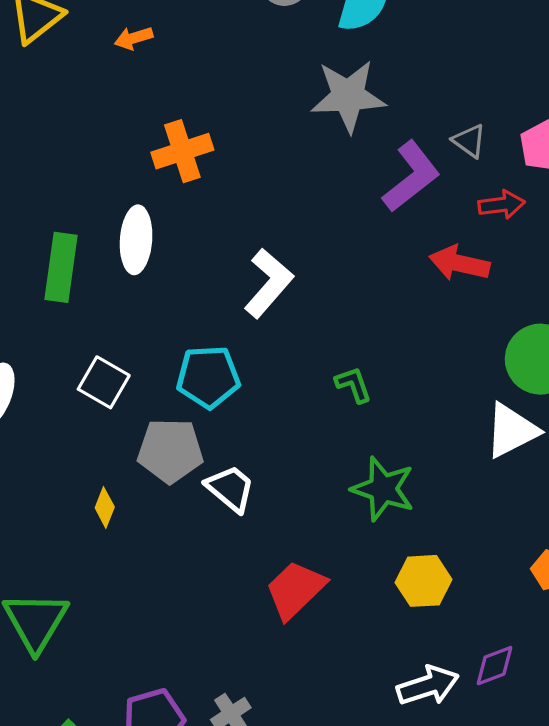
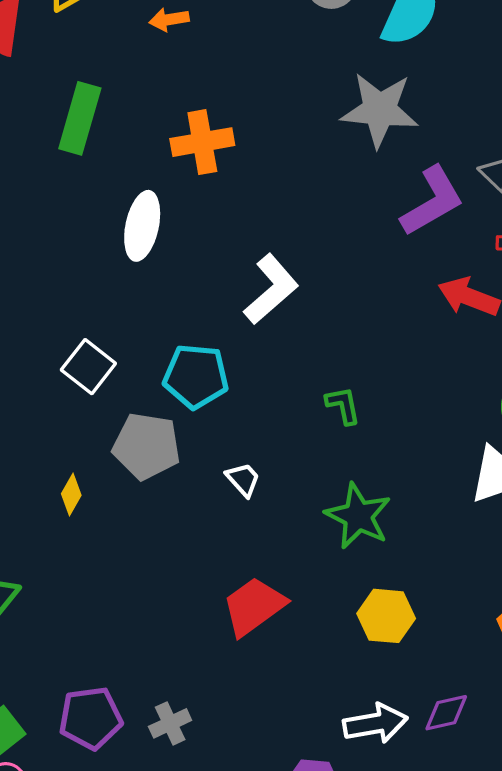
green rectangle: (61, 267) -> (80, 118), moved
white trapezoid: (230, 488) -> (243, 479), moved, size x0.7

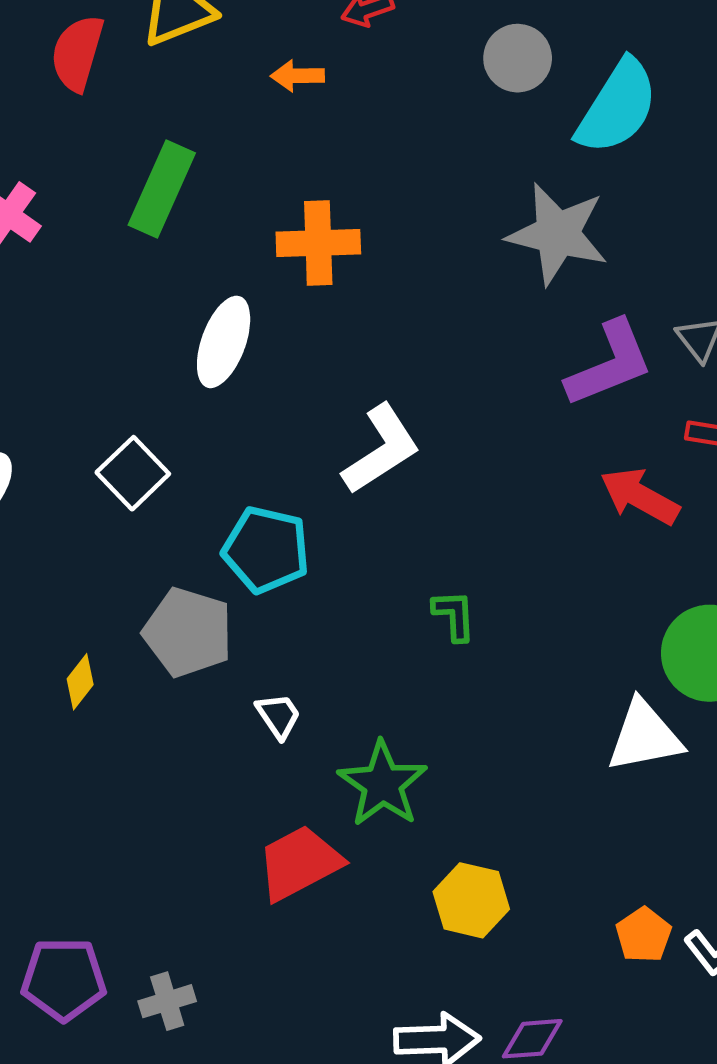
white square: (88, 367) -> (133, 473), moved
white trapezoid: (243, 479) -> (278, 716), moved
green star: (358, 516) -> (383, 784), moved

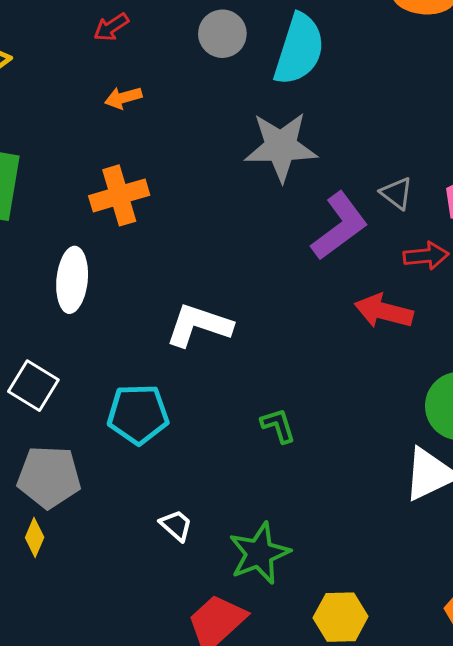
orange arrow: (297, 76) -> (123, 98), moved
white L-shape: (381, 449) -> (199, 325), turned -114
gray pentagon: (188, 632) -> (49, 477), moved
green star: (383, 784) -> (259, 553), turned 30

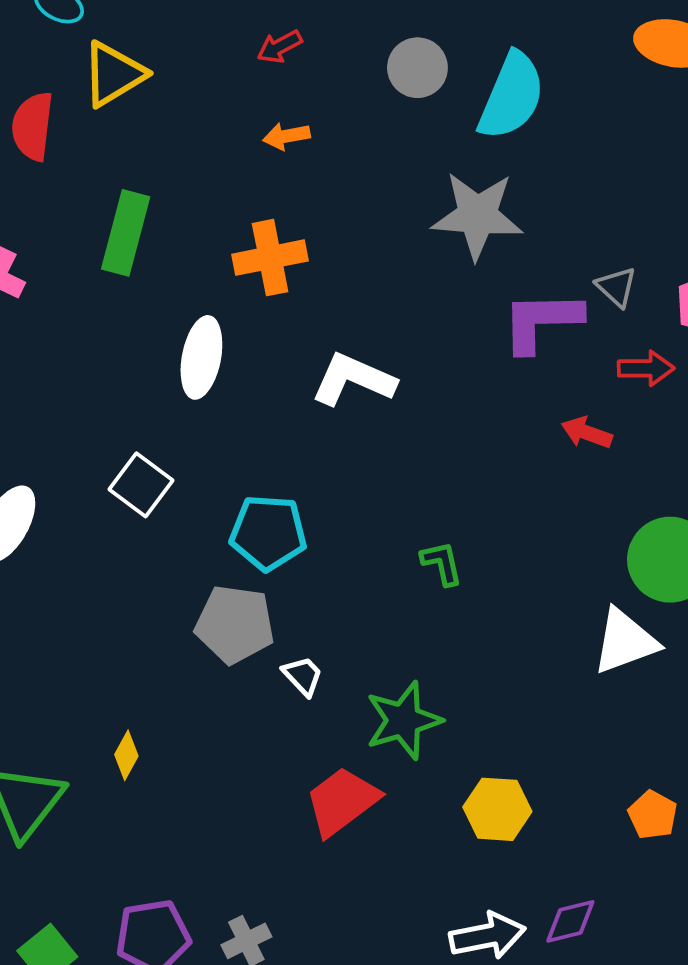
purple L-shape: (340, 226) -> (541, 321), turned -150
red arrow: (384, 311) -> (587, 433), size x0.7
white L-shape: (199, 325) -> (353, 379), moved
gray pentagon: (49, 477) -> (235, 624), moved
yellow diamond: (35, 537) -> (126, 755), moved

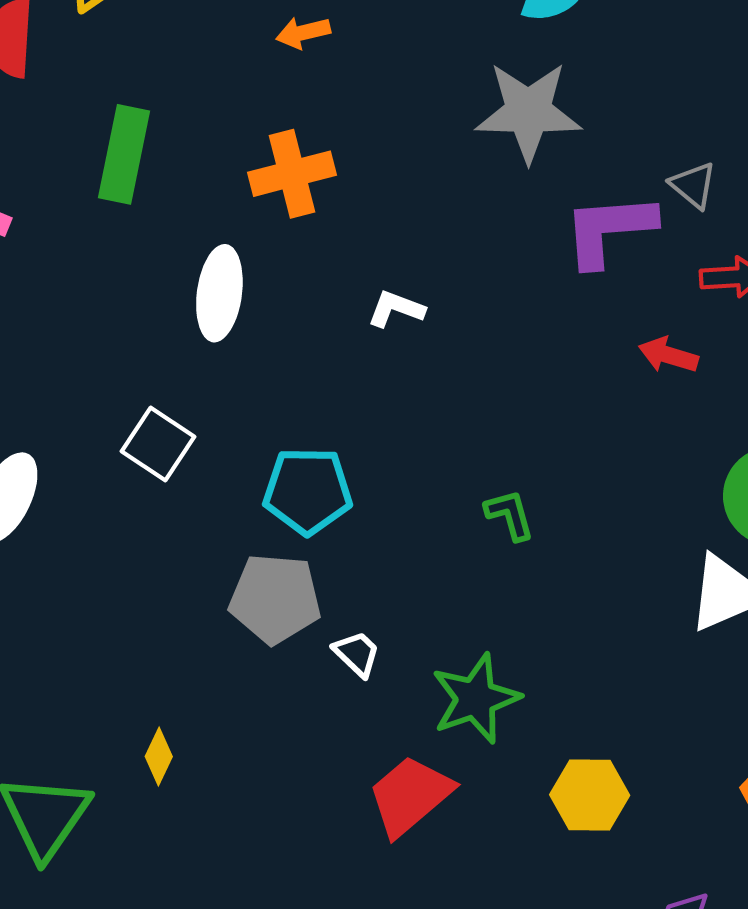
white L-shape: (353, 379) -> (396, 309), size x0.6

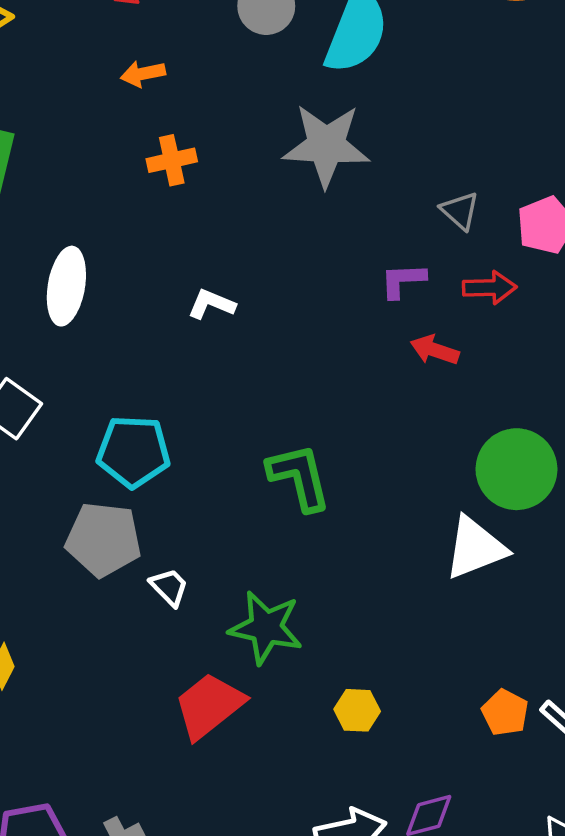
orange cross: (292, 174) -> (172, 160), moved, size x0.7
purple L-shape: (609, 230) -> (403, 280), moved, size x0.6
green L-shape: (510, 515) -> (299, 477), size x1.6
green star: (476, 699) -> (266, 628), turned 30
yellow hexagon: (590, 795) -> (357, 710), size x0.7

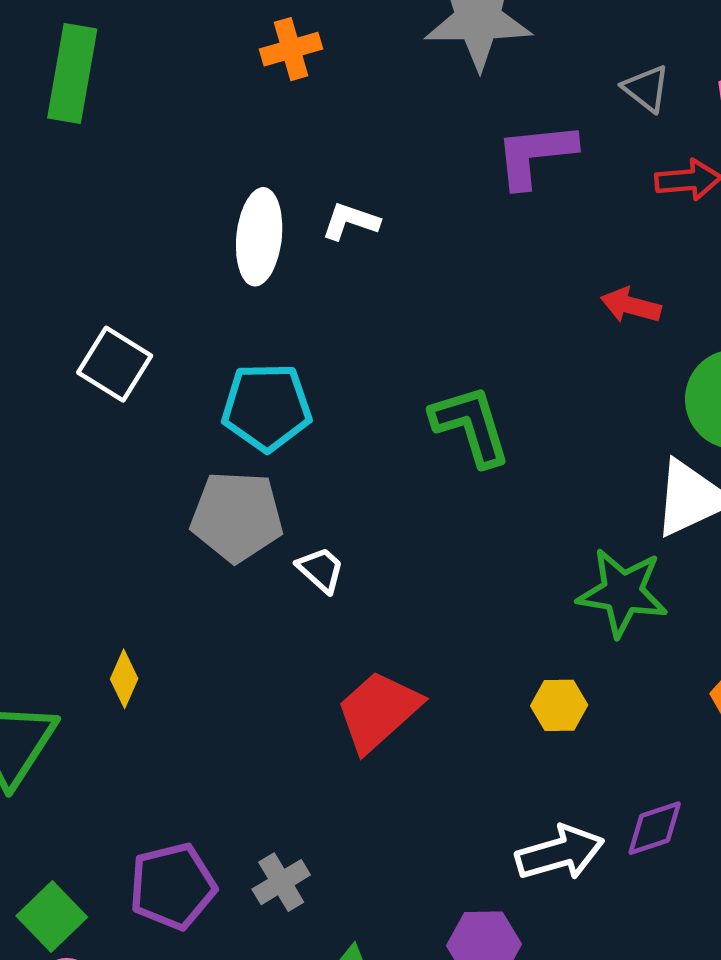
purple L-shape: (403, 280) -> (535, 155), moved, size x1.5
white ellipse: (66, 286) -> (259, 237), moved
red arrow: (435, 350) -> (631, 305), moved
green star: (266, 628) -> (622, 592), moved

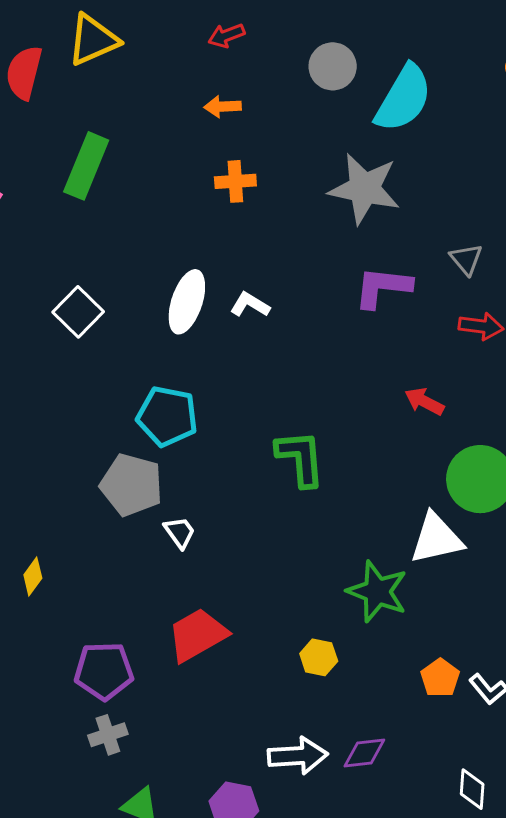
white square: (115, 364) -> (78, 312), moved
purple pentagon: (172, 886) -> (104, 671), moved

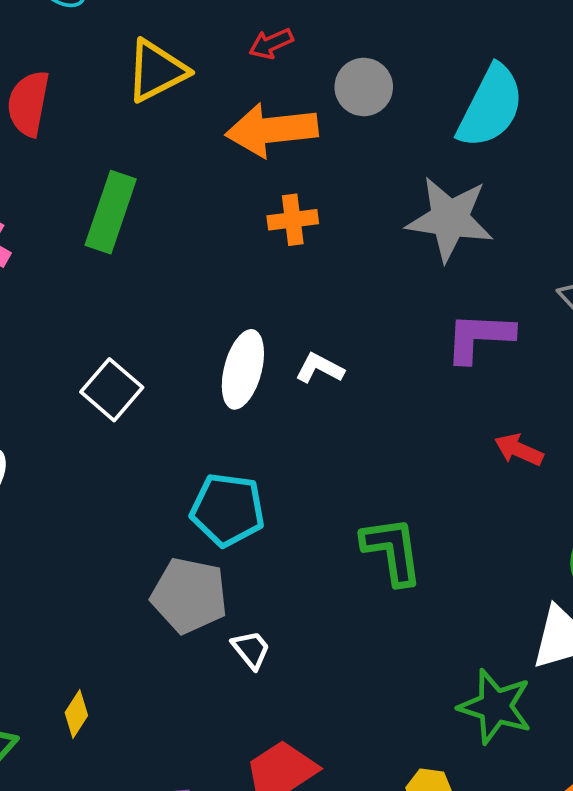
yellow triangle: (93, 40) -> (157, 71), moved
gray circle: (333, 66) -> (364, 87), moved
orange arrow: (223, 107) -> (272, 130), size x2.0
red arrow: (424, 401) -> (519, 450), moved

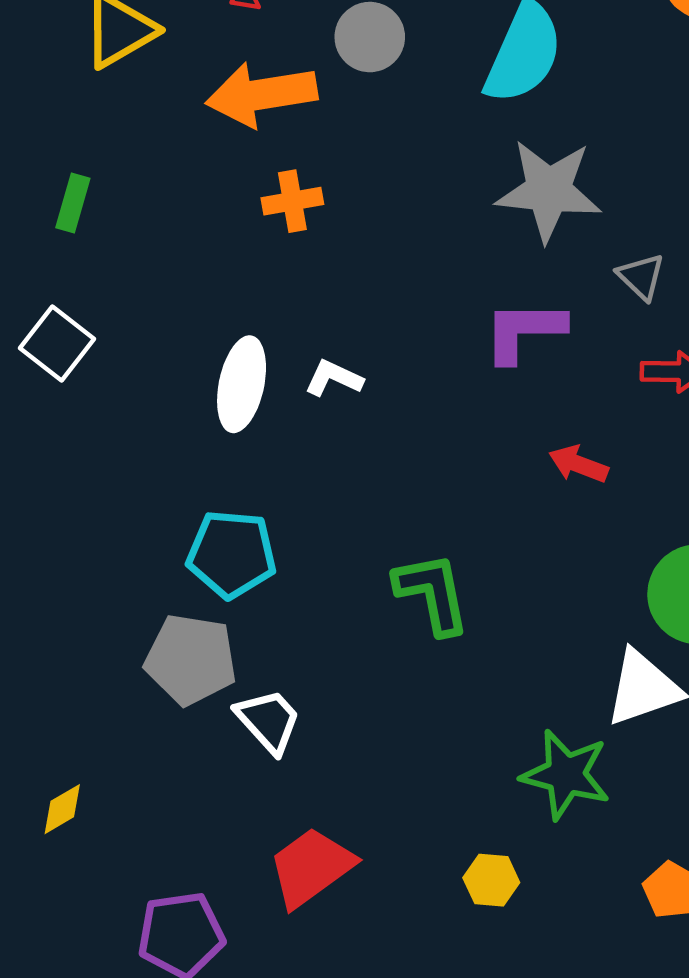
green rectangle: (111, 212) -> (73, 203), size x0.6
gray star: (450, 219) -> (549, 190), moved
white square: (112, 390) -> (57, 344), moved
white trapezoid: (251, 650) -> (268, 721), size x1.4
yellow diamond: (76, 714) -> (62, 809), turned 30

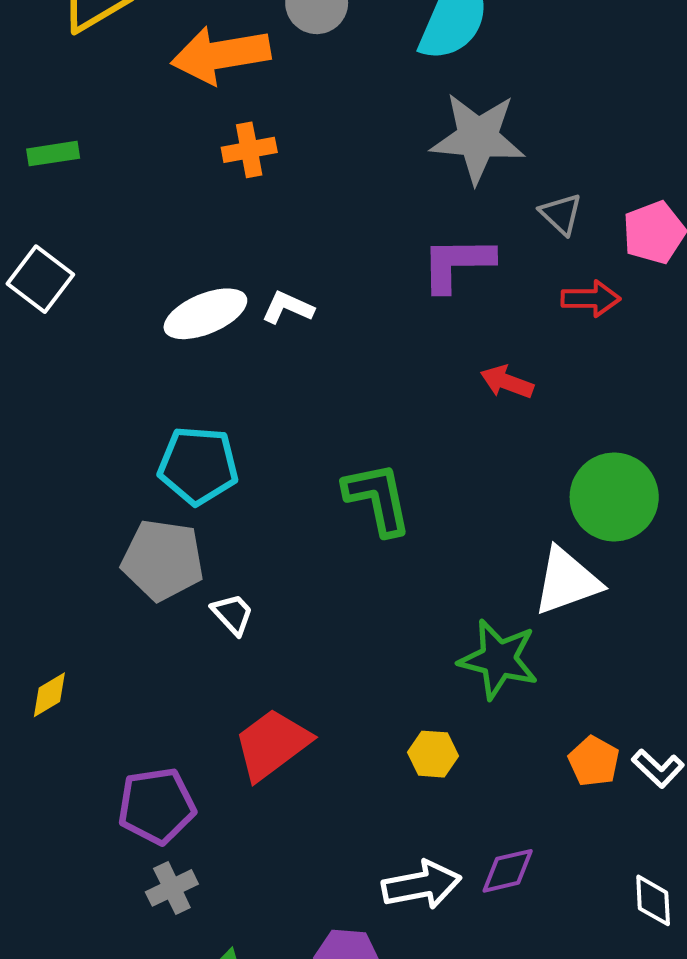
green rectangle: (73, 203) -> (53, 154), turned 66
white ellipse: (242, 384) -> (205, 314), turned 56
white trapezoid: (268, 721) -> (233, 614), size x0.7

